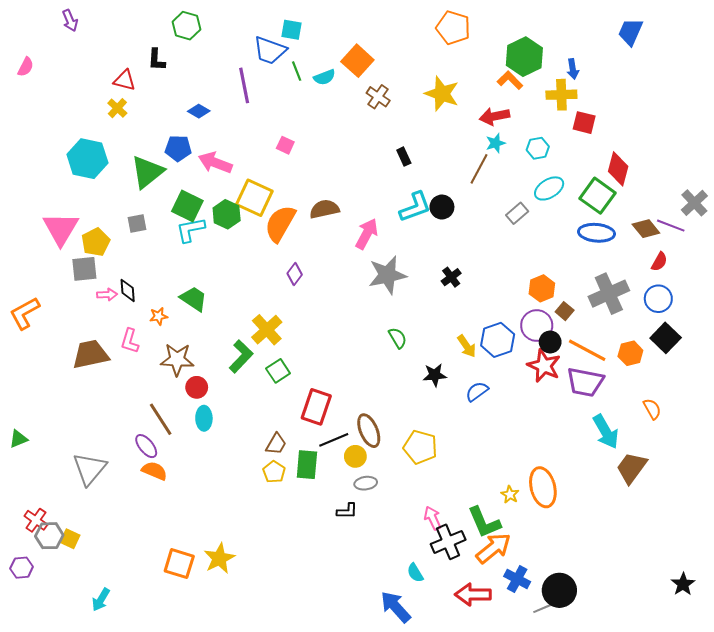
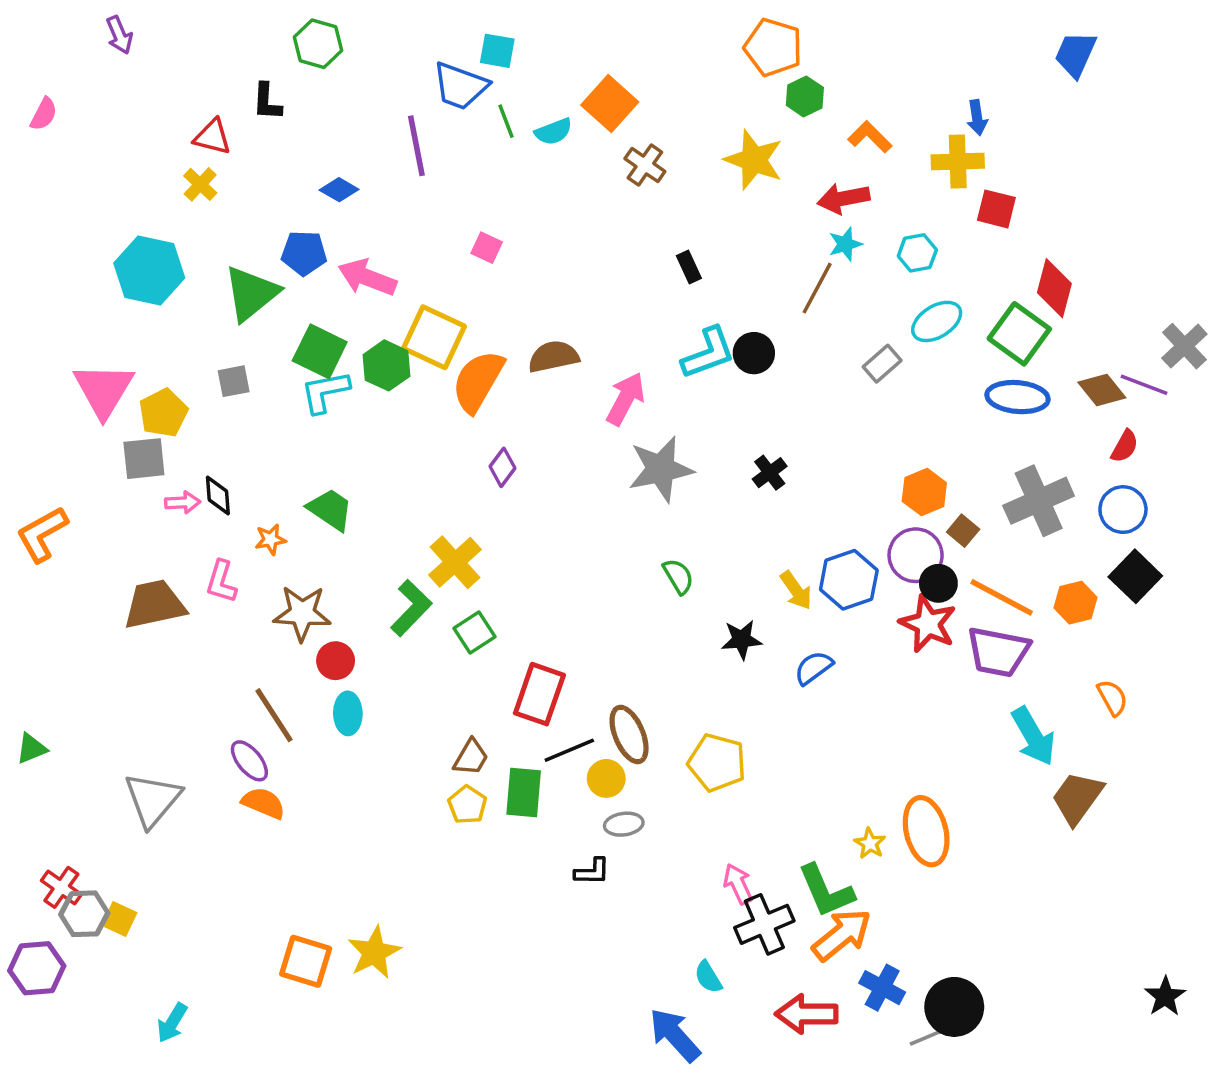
green hexagon: (524, 57) -> (805, 96), moved, size x0.6
purple hexagon: (22, 568) -> (37, 968), size x1.4

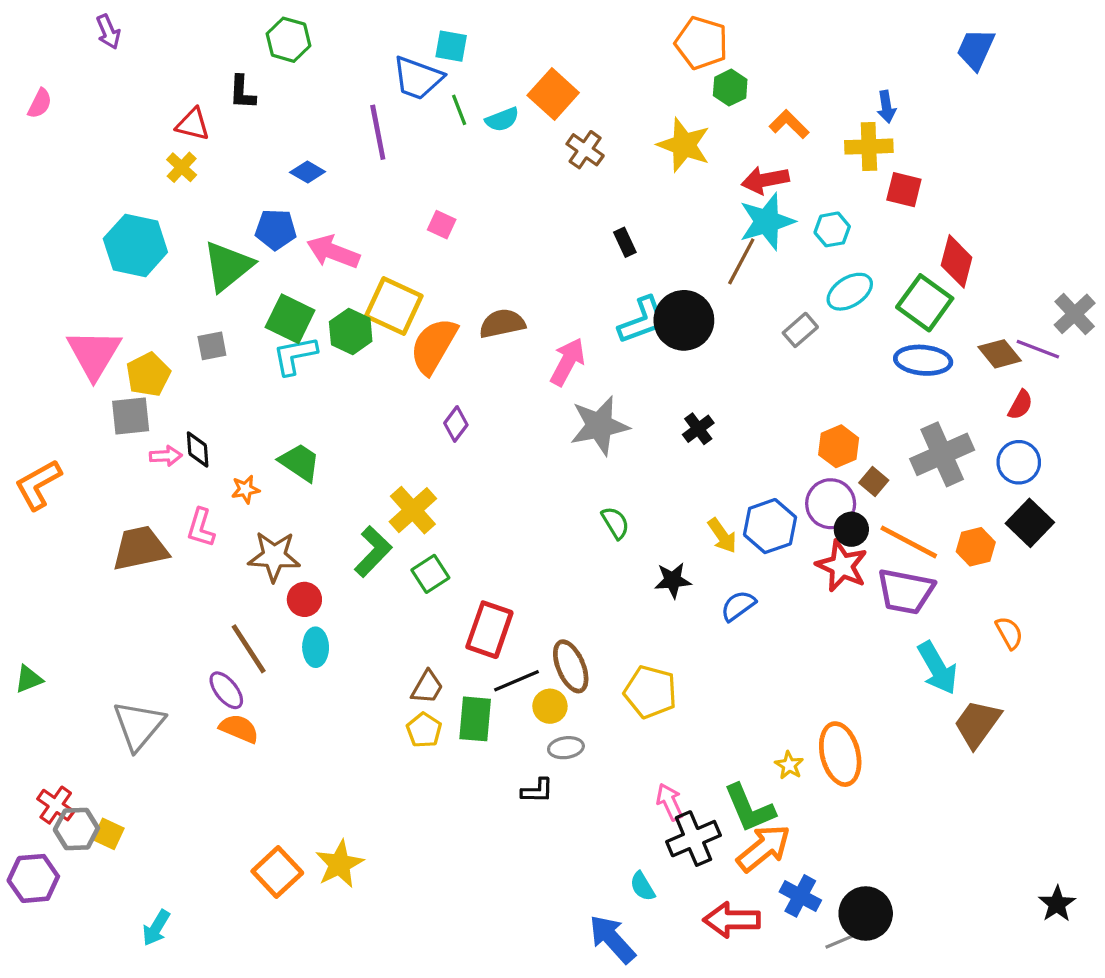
cyan star: (845, 244) -> (767, 221), size x1.8
black circle: (754, 353) -> (684, 320), size x1.6
orange square: (306, 961) -> (277, 872), turned 30

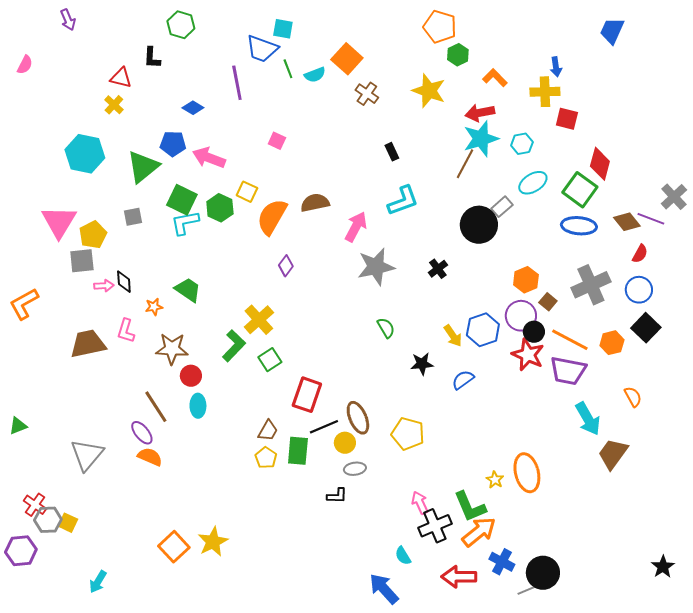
yellow square: (394, 306) -> (247, 192), size x0.6
black circle: (684, 320) -> (479, 225), moved

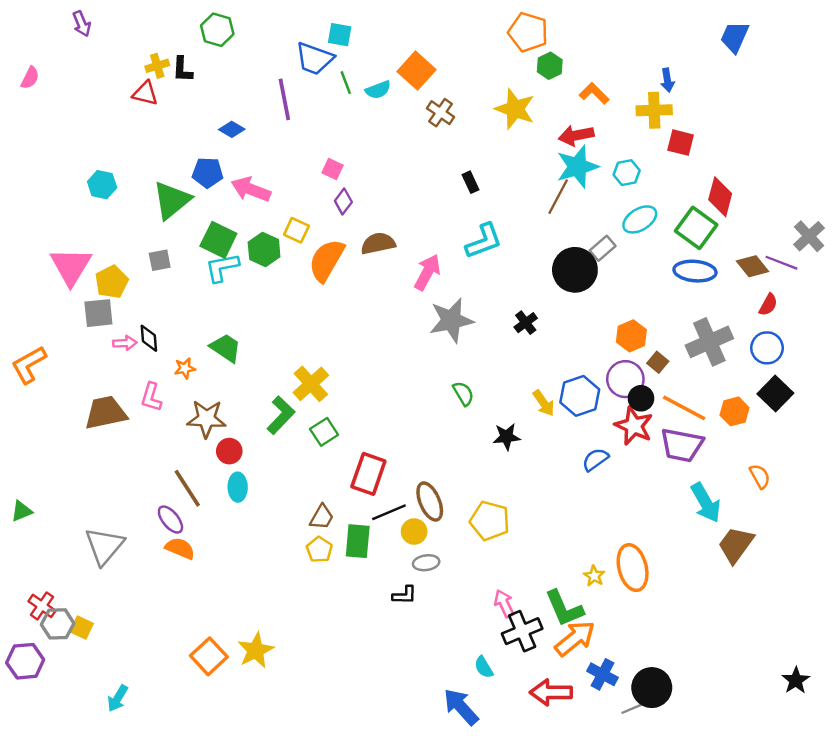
yellow cross: (114, 105) -> (157, 66), moved, turned 30
cyan hexagon: (85, 154) -> (102, 185), size x0.6
purple diamond: (286, 266) -> (343, 201), moved
blue semicircle: (463, 380) -> (595, 459), moved

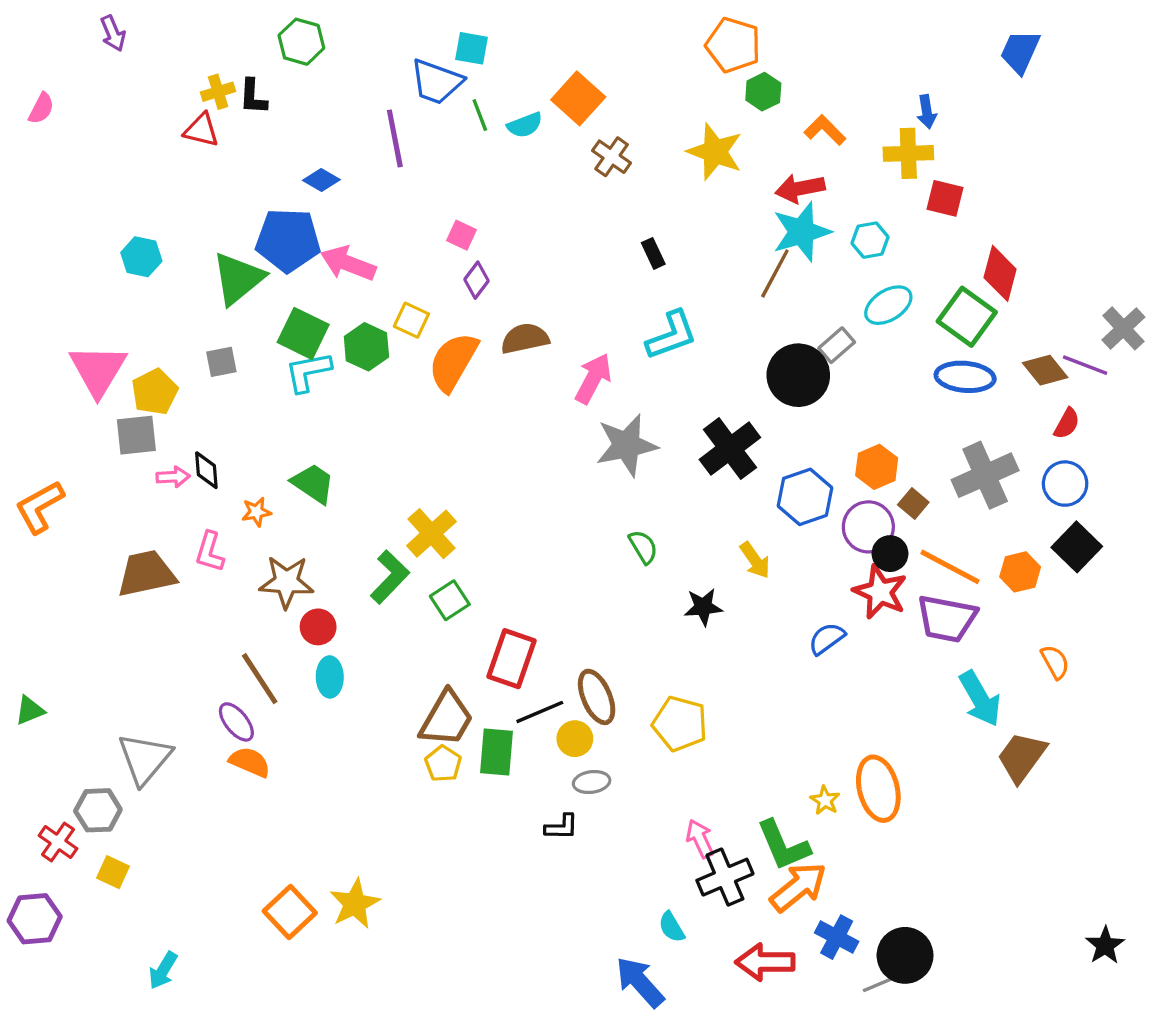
blue pentagon: (208, 173) -> (288, 240), size x1.5
black cross: (526, 323) -> (730, 449), size x1.8
blue hexagon: (580, 396) -> (805, 497), moved
brown trapezoid: (322, 517) -> (446, 719), size x1.6
gray hexagon: (58, 624) -> (98, 810), moved

